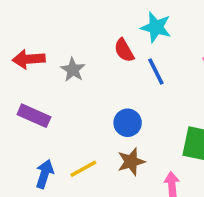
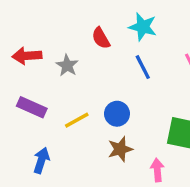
red semicircle: (124, 50) -> (101, 38), moved
yellow line: (83, 169) -> (77, 120), moved

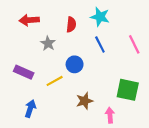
red semicircle: (101, 38) -> (71, 25), turned -144
red arrow: (27, 56) -> (29, 20), moved
blue circle: (117, 114) -> (75, 64), moved

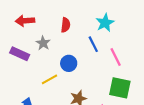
cyan star: (100, 17) -> (105, 23), moved, turned 30
pink line: (134, 44) -> (116, 57), moved
purple rectangle: (24, 72) -> (20, 54), moved

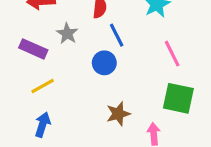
blue line: (93, 44) -> (117, 35), moved
yellow line: (50, 79) -> (43, 86), moved

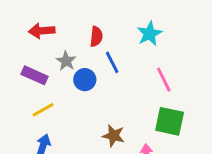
blue circle: (104, 63) -> (85, 80), moved
brown star: (118, 114) -> (114, 136), turned 30

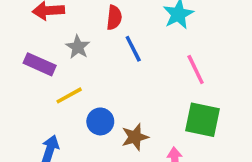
blue circle: (85, 80) -> (100, 121), moved
yellow line: (43, 110) -> (69, 95), moved
brown star: (114, 136) -> (135, 137), turned -30

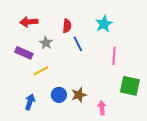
pink line: (196, 69) -> (114, 56), turned 30
green square: (202, 120) -> (130, 86), moved
blue circle: (100, 121) -> (59, 95), moved

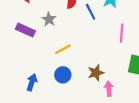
blue line: (78, 44) -> (91, 12), moved
yellow line: (41, 71) -> (63, 49), moved
brown star: (79, 95) -> (96, 73), moved

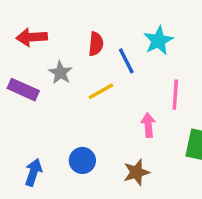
yellow line: (63, 49) -> (101, 91), moved
brown star: (96, 73) -> (136, 172), moved
pink arrow: (109, 89) -> (148, 125), moved

